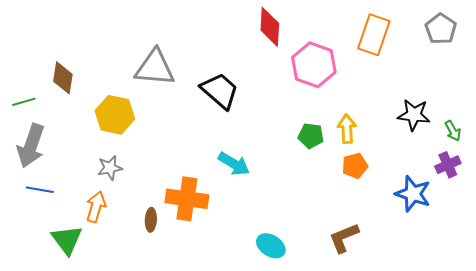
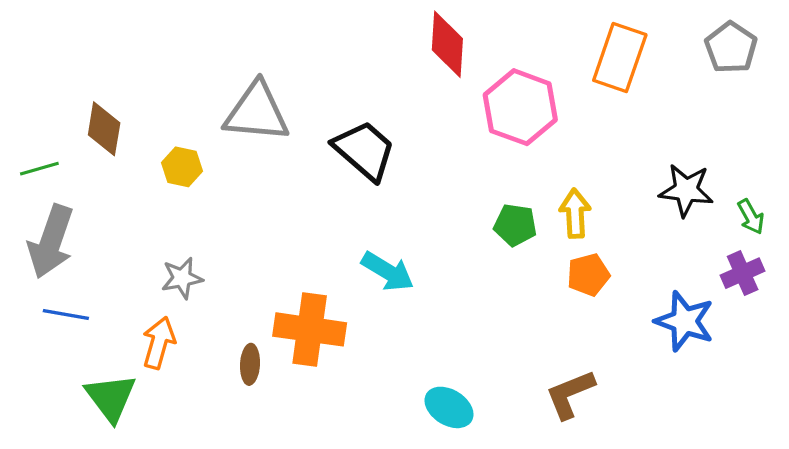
yellow hexagon: (115, 115) -> (182, 167), moved, size x0.6

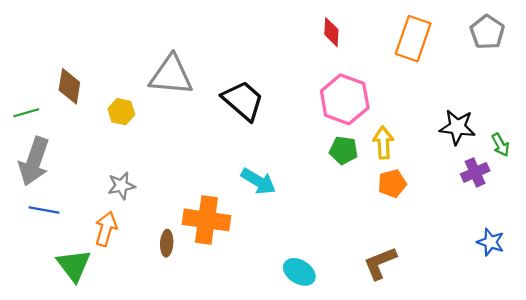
red diamond: (447, 44) -> (331, 32), moved, size x0.7
pink hexagon: (520, 107) -> (345, 99), moved
purple cross: (743, 273) -> (475, 172), moved
blue star: (685, 321) -> (491, 242), moved, size x0.7

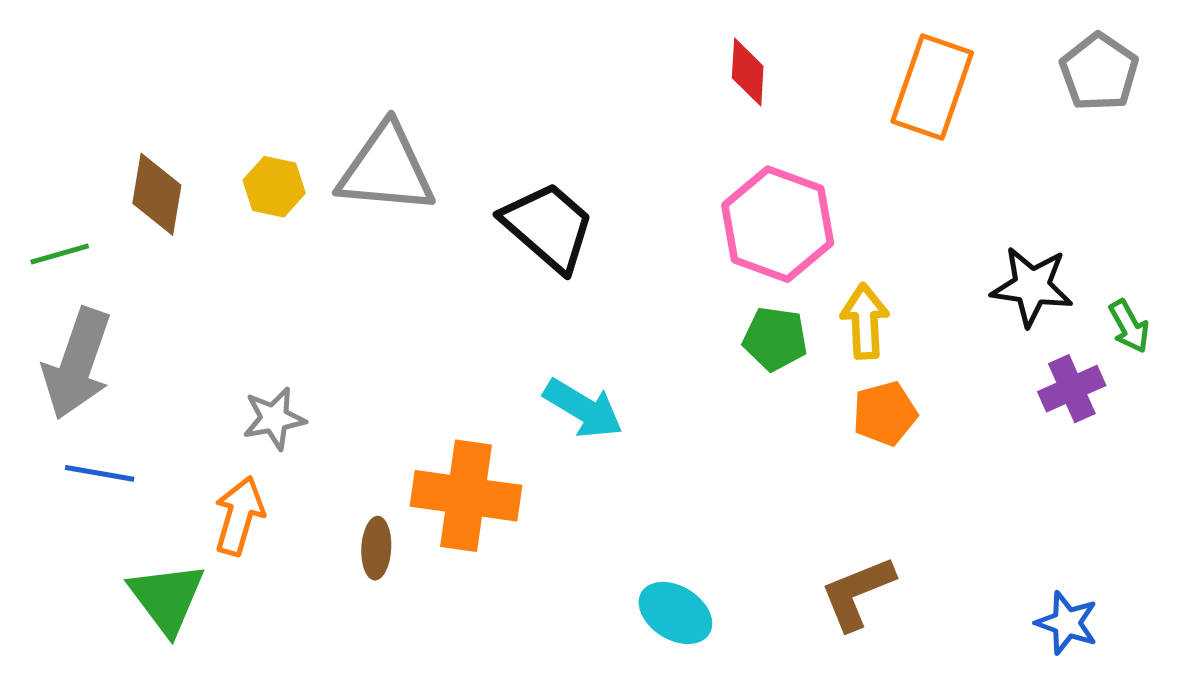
yellow hexagon: (121, 112) -> (274, 187), moved
blue star: (491, 242) -> (1067, 623), moved

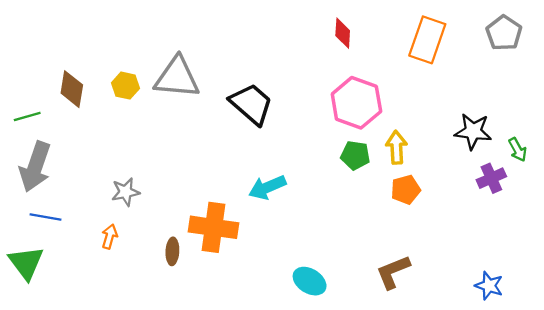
cyan arrow: (583, 409) -> (267, 187), turned 126
orange arrow: (239, 516) -> (110, 237), size x0.7
green triangle: (167, 598) -> (26, 263), moved

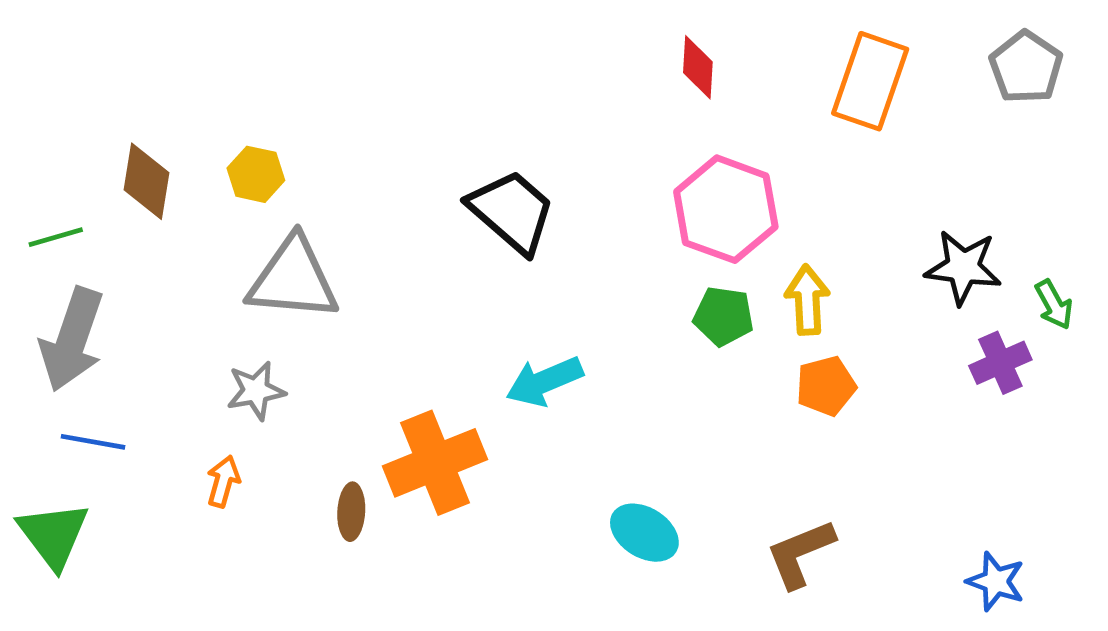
gray triangle: (177, 78) -> (293, 279), moved
orange cross: (214, 227) -> (435, 463), turned -30
cyan ellipse: (310, 281) -> (644, 533), moved

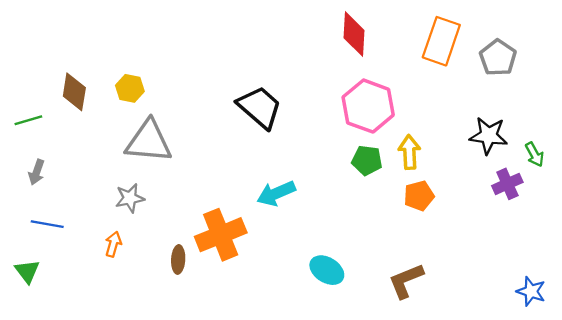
red diamond: (698, 67) -> (354, 34), size x1.4
gray pentagon: (1026, 67) -> (498, 58), moved
gray arrow: (72, 339) -> (37, 172), size x0.5
green triangle: (53, 535) -> (27, 271), size x0.7
blue star: (996, 581) -> (531, 291), moved

